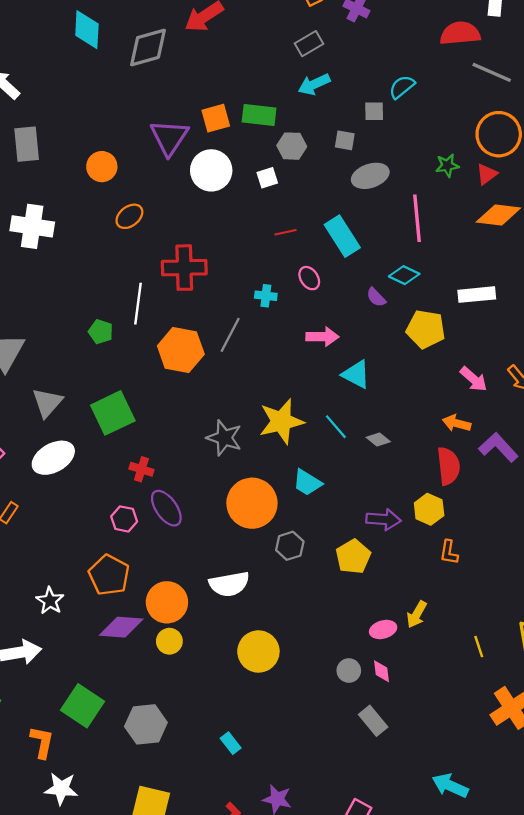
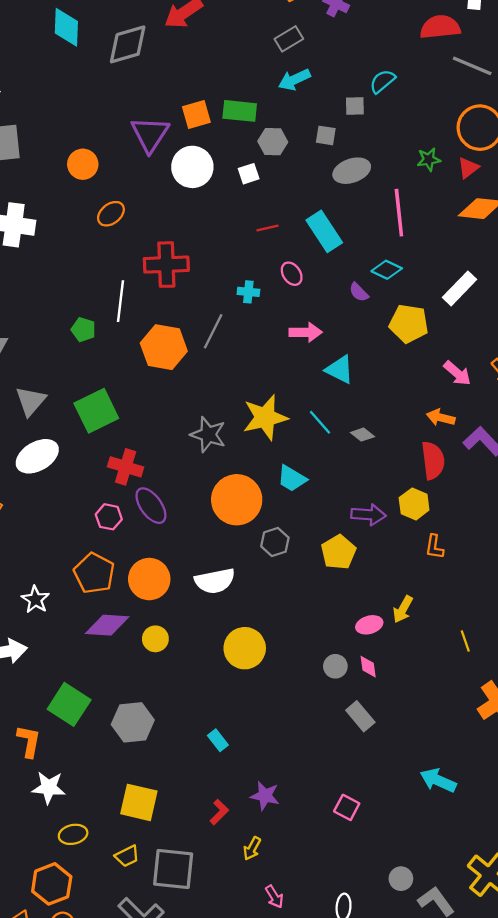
white rectangle: (477, 295) -> (459, 288), turned -40
red cross: (141, 469) -> (126, 467), size x1.4
orange circle: (167, 602) -> (149, 579), moved

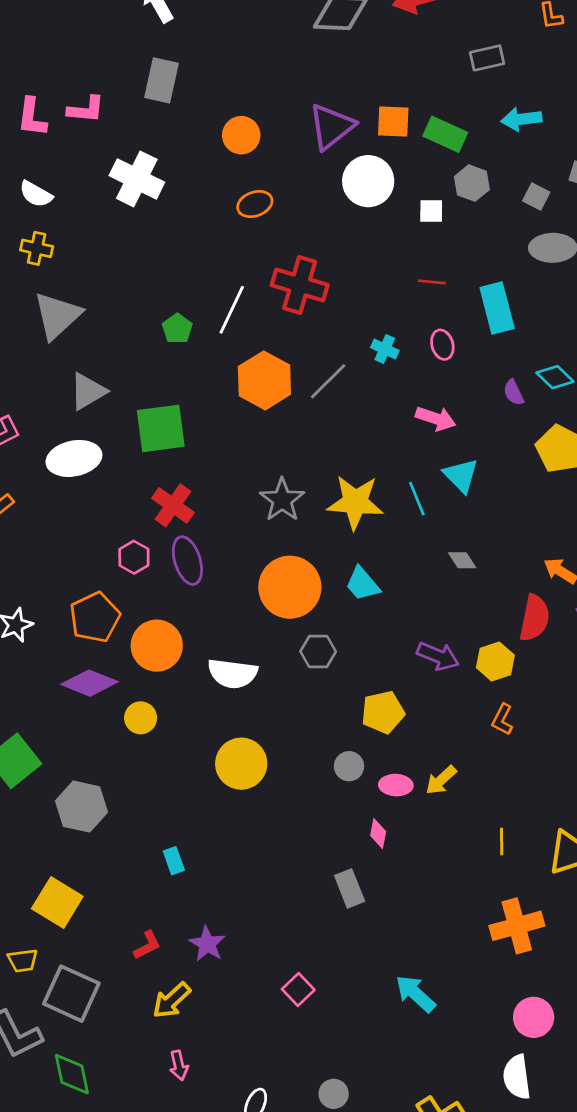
gray rectangle: (289, 39) -> (487, 58), moved
cyan line: (320, 422) -> (417, 499), moved
yellow pentagon: (338, 552) -> (383, 712), moved
gray circle: (335, 666) -> (349, 766), moved
yellow arrow: (252, 848) -> (172, 1000), size x1.4

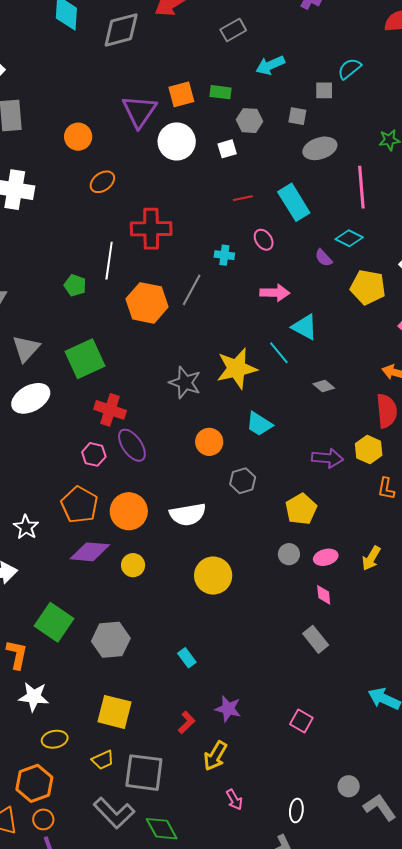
green rectangle: (445, 134) -> (220, 92), size x0.7
orange circle: (290, 587) -> (209, 442), size x0.6
yellow arrow: (441, 780) -> (371, 558), moved

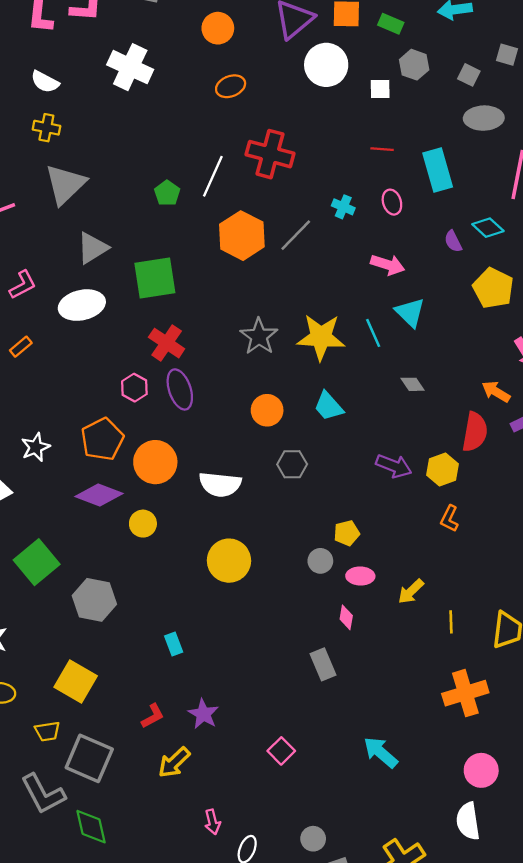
yellow pentagon: (301, 509) -> (347, 533), moved, size x0.7
pink arrow: (234, 800) -> (212, 822), moved

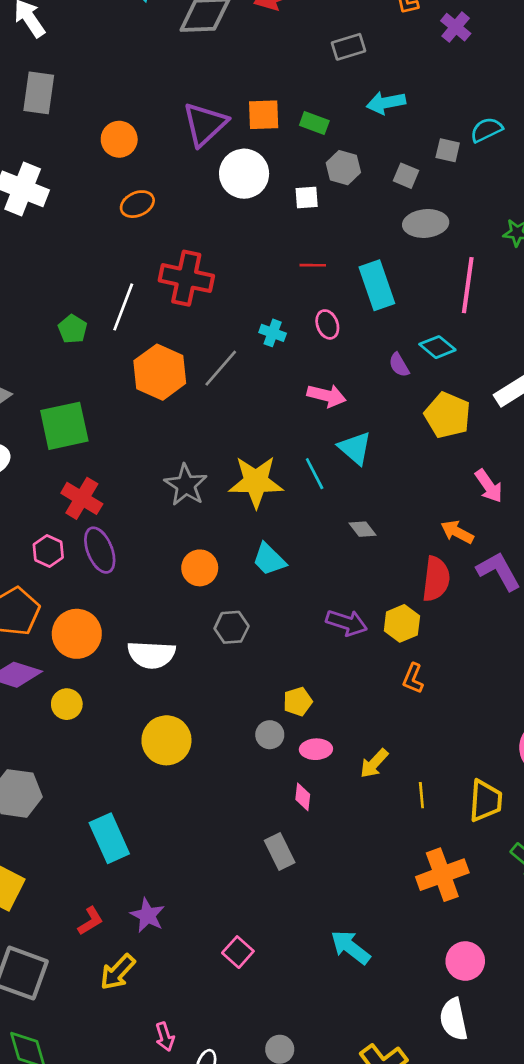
cyan rectangle: (174, 644) -> (109, 838), size x1.8

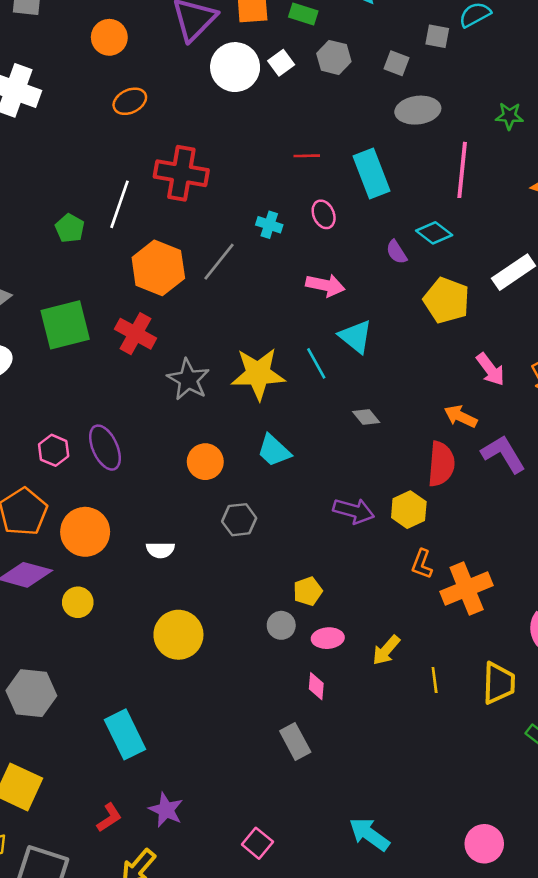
white square: (307, 197) -> (281, 63), moved, turned -30
red cross: (82, 498) -> (135, 334), moved
white semicircle: (151, 655) -> (160, 550), size x0.6
orange cross: (442, 875) -> (467, 589), moved

